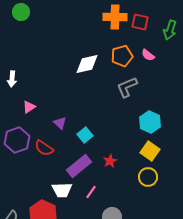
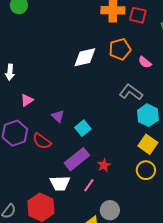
pink semicircle: (148, 55) -> (145, 62), moved
gray L-shape: (127, 87) -> (131, 92), moved, turned 60
red star: (110, 161) -> (104, 165), moved

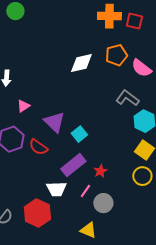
pink semicircle: (145, 62) -> (141, 68), size x1.5
purple triangle: (58, 116) -> (54, 122), size x1.6
gray circle: (110, 210) -> (103, 203), moved

